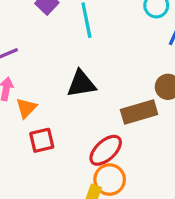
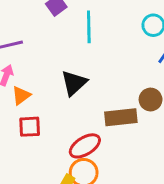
black triangle: (81, 84) -> (74, 83), turned -44

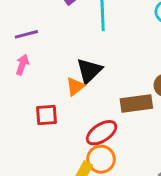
orange triangle: (21, 95) -> (75, 87), moved

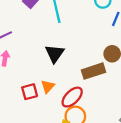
orange triangle: (75, 87) -> (48, 86), moved

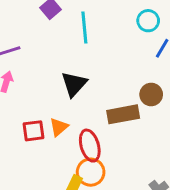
red ellipse: (72, 97) -> (90, 146), turned -70

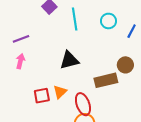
cyan circle: (148, 21) -> (108, 21), moved
black triangle: (74, 84) -> (69, 60), turned 36

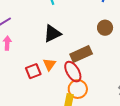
brown rectangle: (106, 80) -> (81, 54), moved

